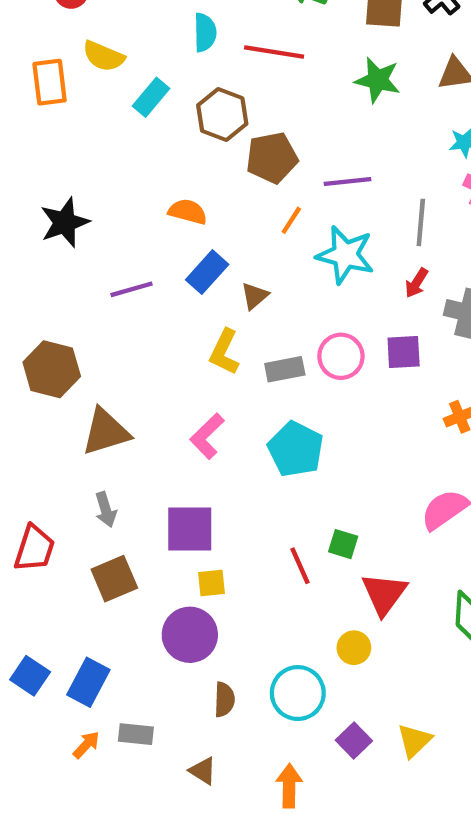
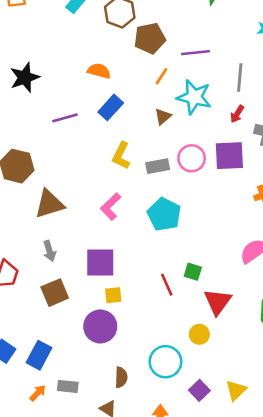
brown triangle: (255, 296) -> (163, 117), moved
purple square: (404, 352) -> (229, 156), size x1.4
brown semicircle: (224, 700) -> (121, 377), moved

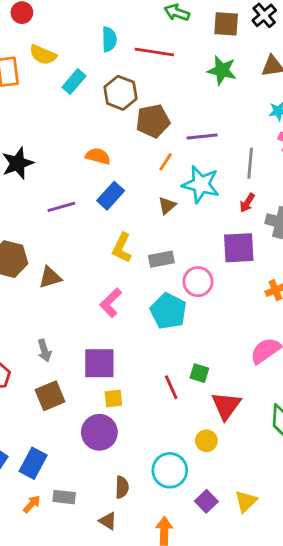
pink circle: (192, 158) -> (198, 282), moved
brown triangle: (49, 204) -> (50, 277), moved, size x0.7

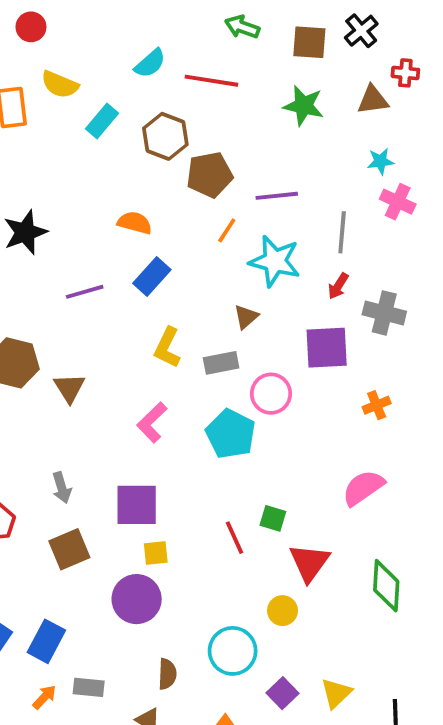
cyan semicircle: (109, 39) -> (150, 63), turned 50
brown triangle: (167, 206) -> (246, 317), moved
brown triangle: (50, 277) -> (69, 388), turned -45

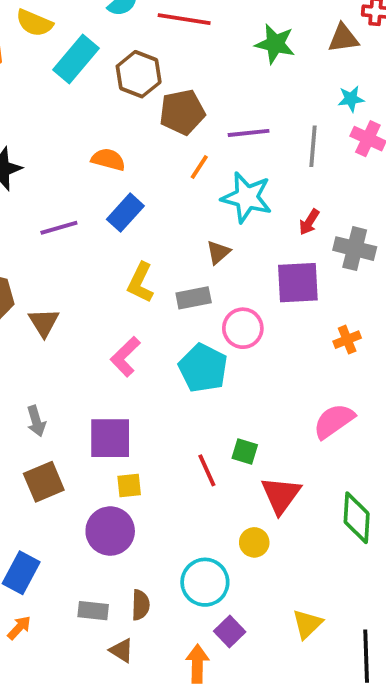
cyan rectangle: (102, 121) -> (76, 59), size x1.4
gray line: (342, 232) -> (313, 146), moved
gray rectangle: (89, 687) -> (93, 611), moved
purple square: (283, 693) -> (230, 632), moved

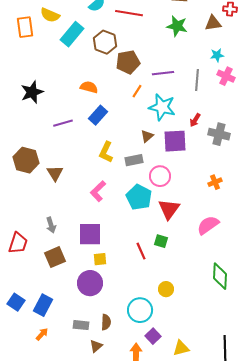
purple square: (298, 283) -> (175, 141), moved
red triangle: (281, 495) -> (169, 209), moved
yellow triangle: (307, 624) -> (181, 348), moved, turned 30
brown triangle: (122, 650) -> (96, 346), turned 48

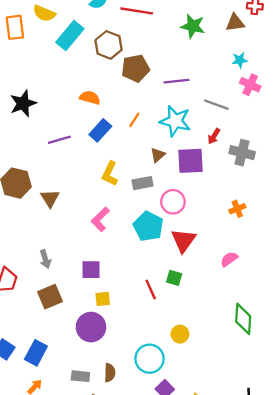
gray line: (197, 80) -> (216, 105), moved, turned -75
orange line: (137, 91) -> (134, 120), moved
pink semicircle: (208, 225) -> (229, 259), size x0.7
purple square: (90, 234) -> (91, 270), size x0.7

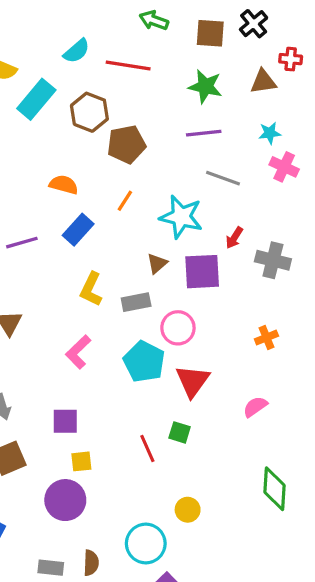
purple line: (176, 81) -> (204, 133), moved
gray line: (216, 105) -> (223, 178), moved
orange line: (134, 120) -> (125, 201), moved

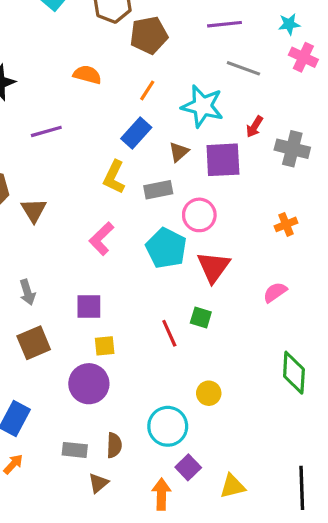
blue rectangle: (78, 230) -> (136, 133), moved

